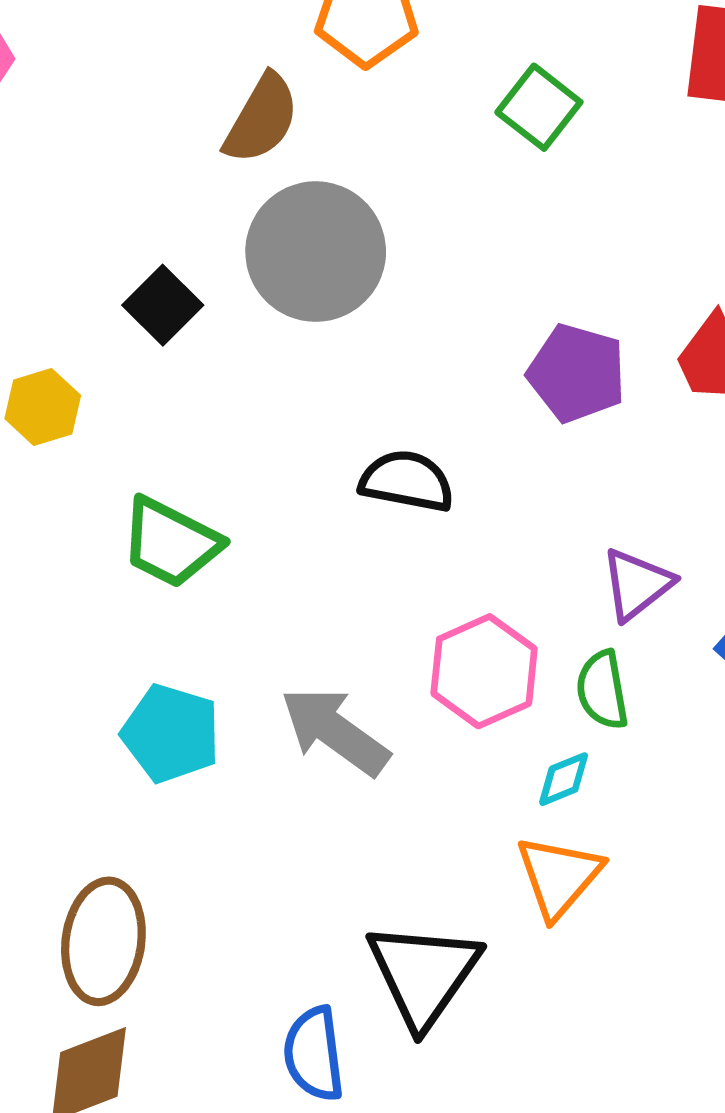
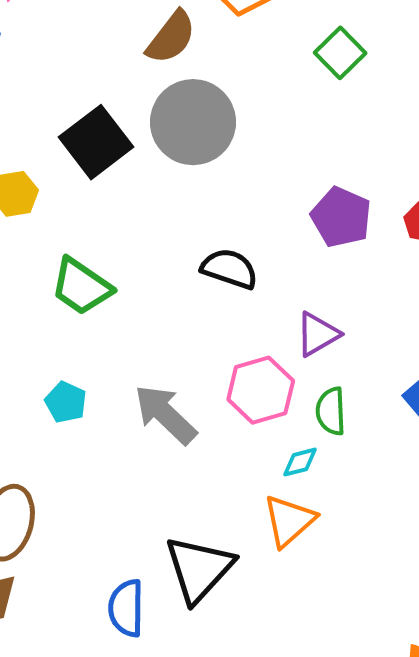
black square: (163, 305) -> (96, 142), size x1.5
purple triangle: (637, 584) -> (317, 334), moved
cyan pentagon: (171, 733) -> (66, 402), size x0.7

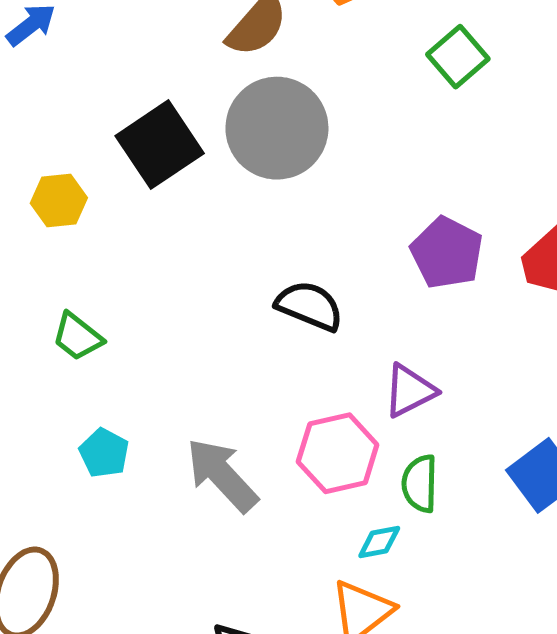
green trapezoid: (81, 286) -> (78, 337), moved, size x0.7

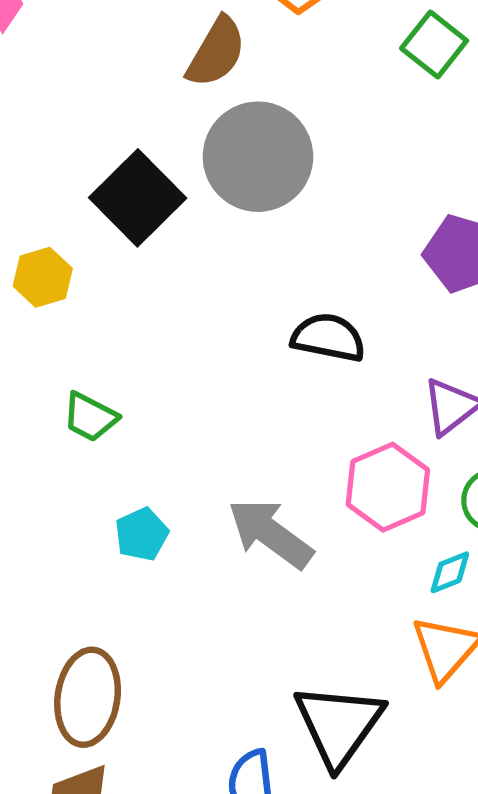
cyan pentagon: (104, 453) -> (142, 534), turned 30

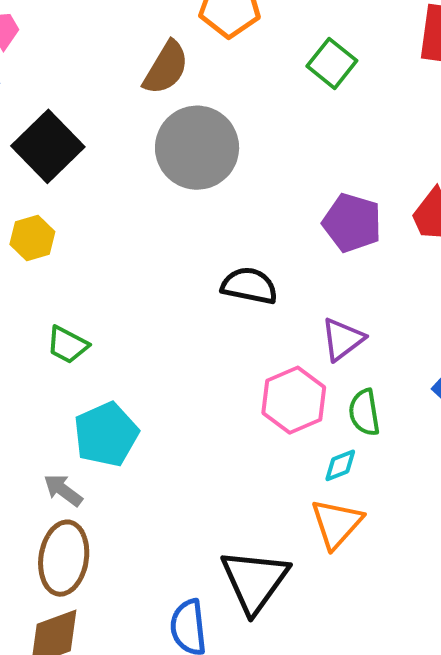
black square: (138, 198) -> (48, 146), moved
gray arrow: (270, 533) -> (63, 490), moved, size x0.6
cyan pentagon: (142, 534) -> (106, 434), size x1.6

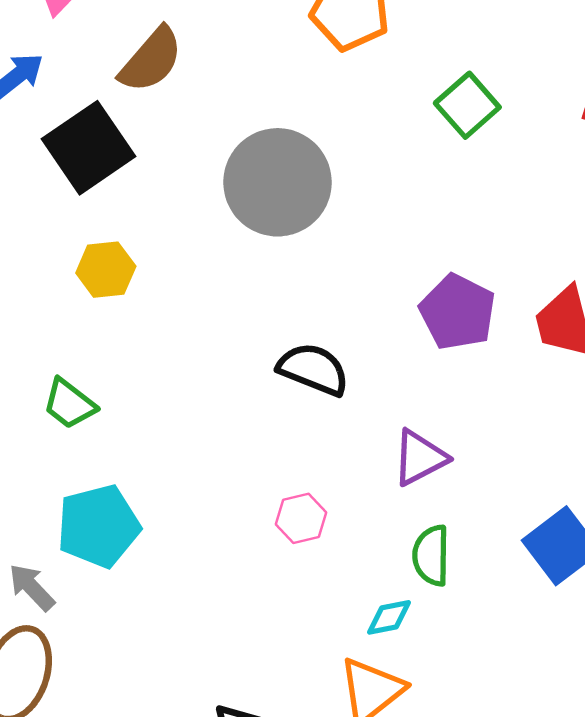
brown semicircle: (166, 68) -> (151, 60), moved
yellow hexagon: (32, 238) -> (106, 270), moved
pink hexagon: (294, 400) -> (301, 518), moved, size x0.6

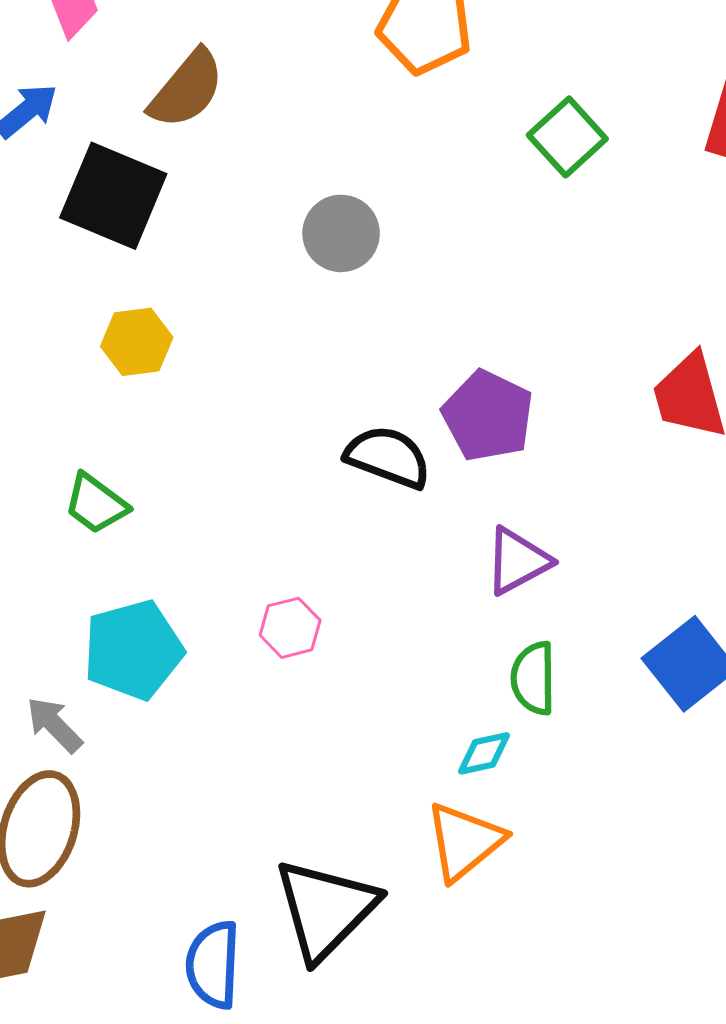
black square: (88, 148) -> (113, 196), turned -32
gray circle: (277, 182) -> (341, 233), size x0.6
purple pentagon: (458, 312) -> (488, 416), moved
pink hexagon: (301, 518) -> (290, 628), moved

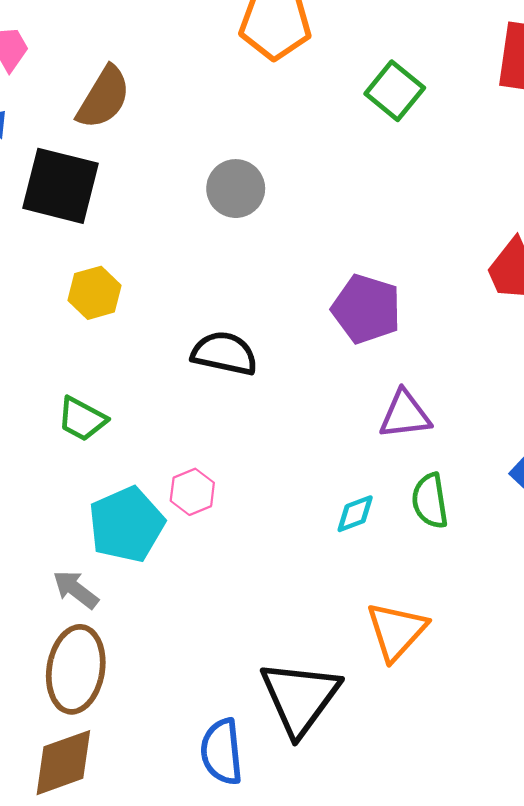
black semicircle: (388, 457) -> (224, 353), moved
purple triangle: (518, 561) -> (405, 415), turned 30
pink hexagon: (290, 628) -> (192, 492), moved
cyan diamond: (484, 753) -> (355, 514), moved

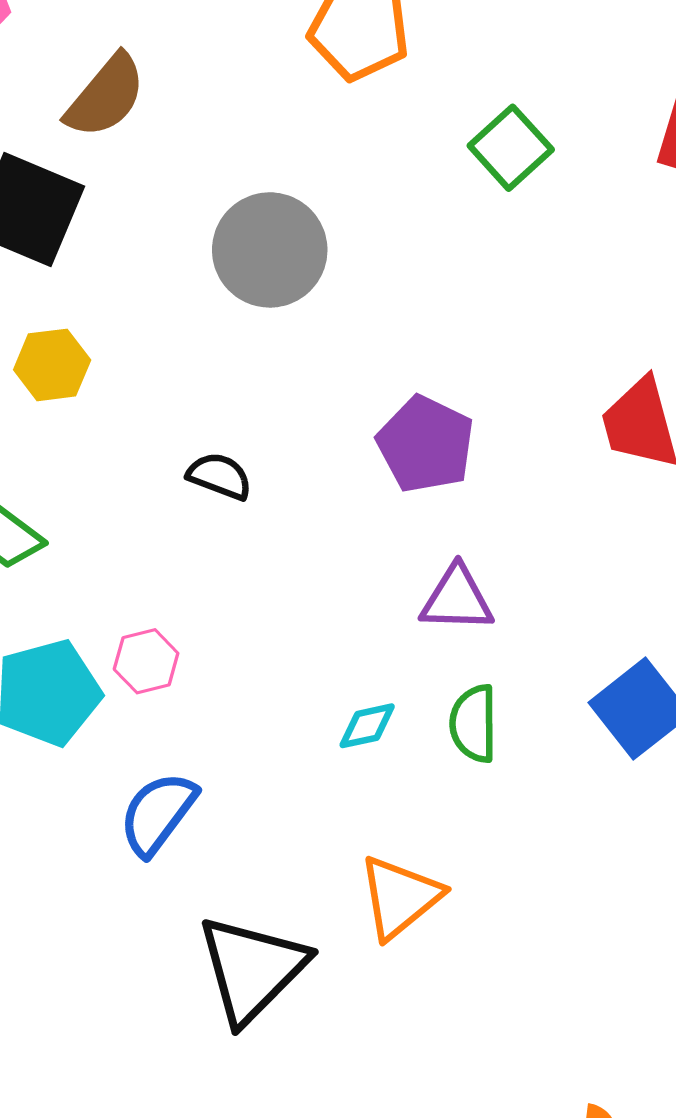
gray circle: (236, 189) -> (270, 250), size x1.4
black semicircle: (224, 353) -> (220, 476), size x0.7
blue semicircle: (222, 752) -> (158, 814), moved, turned 34

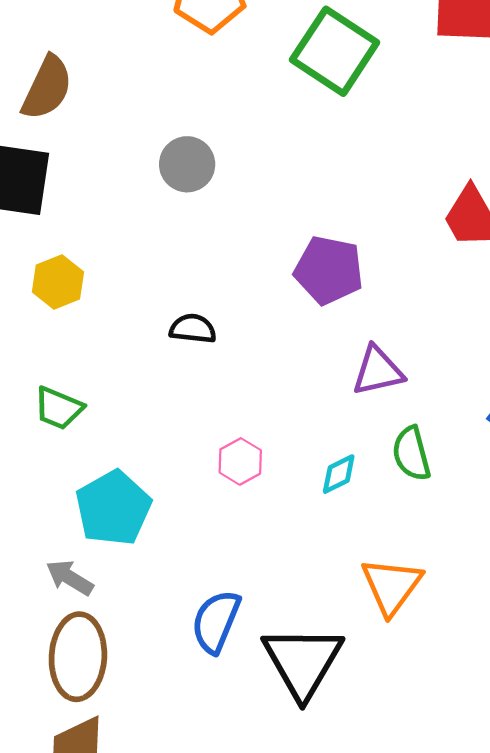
green square: (511, 148) -> (335, 51), size x1.5
gray circle: (270, 250) -> (187, 164), size x0.7
pink hexagon: (146, 661) -> (240, 461), moved
blue semicircle: (158, 814) -> (216, 622), moved

